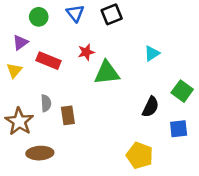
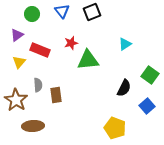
yellow triangle: (14, 70) -> (19, 62), moved
blue square: (179, 129) -> (147, 106), turned -35

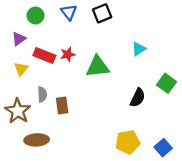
red star: (71, 43) -> (68, 54), moved
blue square: (147, 106) -> (163, 148), moved
yellow pentagon: (115, 128) -> (128, 142), turned -30

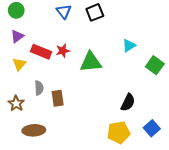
green circle: (35, 16) -> (16, 10), moved
green square: (167, 83) -> (155, 65), moved
black semicircle: (138, 98) -> (128, 102), moved
brown star: (18, 111) -> (16, 103), size x0.7
blue square: (163, 148) -> (152, 128), moved

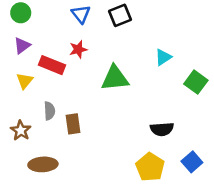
red star: (63, 51) -> (78, 49), moved
black semicircle: (128, 102) -> (162, 129), turned 60
yellow pentagon: (119, 132) -> (150, 167), turned -30

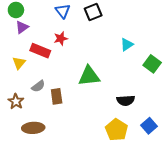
purple triangle: (22, 45) -> (22, 27), moved
green triangle: (115, 78) -> (89, 76), moved
gray semicircle: (49, 111) -> (38, 86), turned 56

